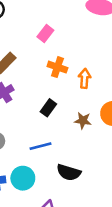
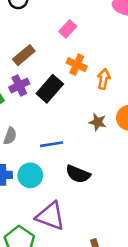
black rectangle: (48, 108) -> (50, 89), moved, size x1.5

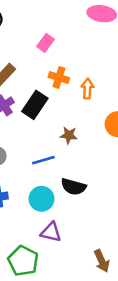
brown star: (98, 122) -> (69, 135), moved
cyan circle: (30, 175) -> (41, 199), moved
purple triangle: (50, 216) -> (51, 232), size x0.7

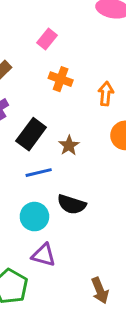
orange arrow: (87, 89) -> (106, 94), moved
black rectangle: (35, 105) -> (31, 134), moved
brown star: (69, 135) -> (69, 145), turned 30

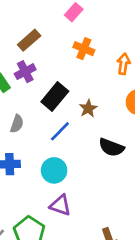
blue line: (39, 173) -> (60, 131), turned -35
black semicircle: (72, 204) -> (111, 147), moved

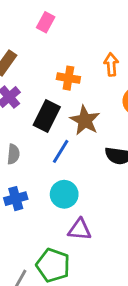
orange cross: (84, 49) -> (68, 78), moved
brown star: (88, 108) -> (85, 120), size x1.5

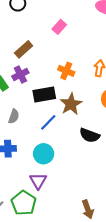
black rectangle: (47, 116) -> (44, 94), turned 40
purple triangle: (80, 230) -> (38, 181), moved, turned 42

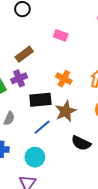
pink rectangle: (59, 27) -> (61, 35), turned 64

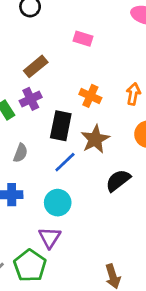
black rectangle: (40, 100) -> (61, 126), turned -70
black semicircle: (81, 143) -> (118, 180), turned 120

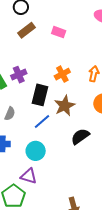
brown rectangle: (36, 66) -> (26, 30), moved
orange cross: (90, 96) -> (62, 74), turned 35
purple triangle: (50, 238) -> (29, 176), turned -48

